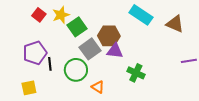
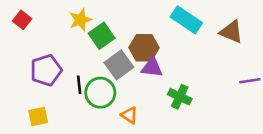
red square: (39, 15) -> (22, 20), moved
black line: (50, 64) -> (79, 85), moved

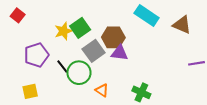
yellow star: (80, 20) -> (63, 31), moved
black line: (79, 85) -> (62, 66), turned -32
green cross: (180, 97) -> (141, 92), moved

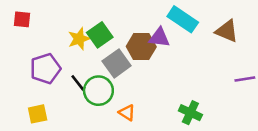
red square: (18, 15) -> (22, 19), turned -32
purple triangle: (120, 53) -> (159, 38), moved
green cross: (141, 92) -> (190, 113), moved

